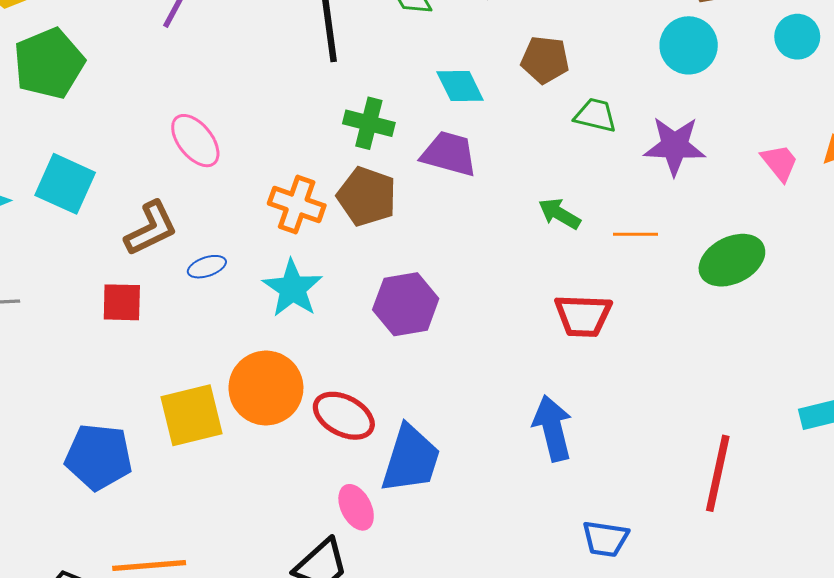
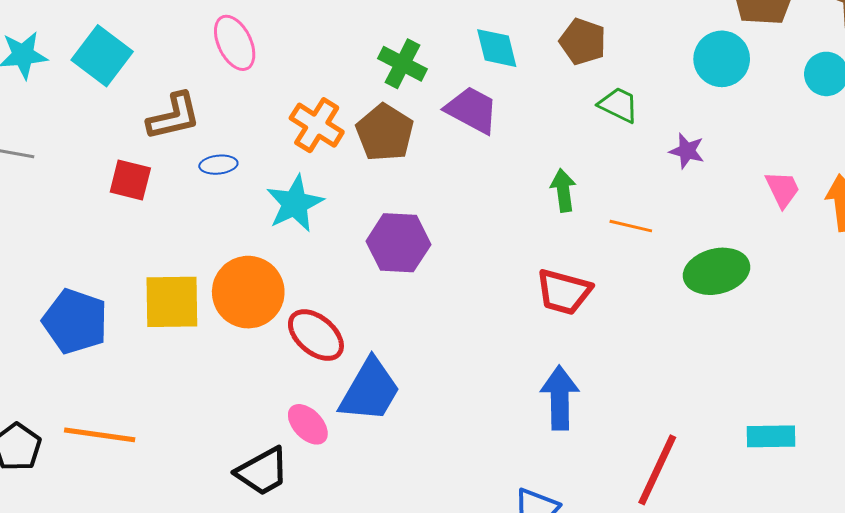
purple star: (675, 146) -> (687, 151), size x0.6
green arrow: (559, 214) -> (563, 190), turned 39
blue arrow: (553, 428) -> (560, 398), moved
pink ellipse: (356, 507) -> (308, 424), turned -30

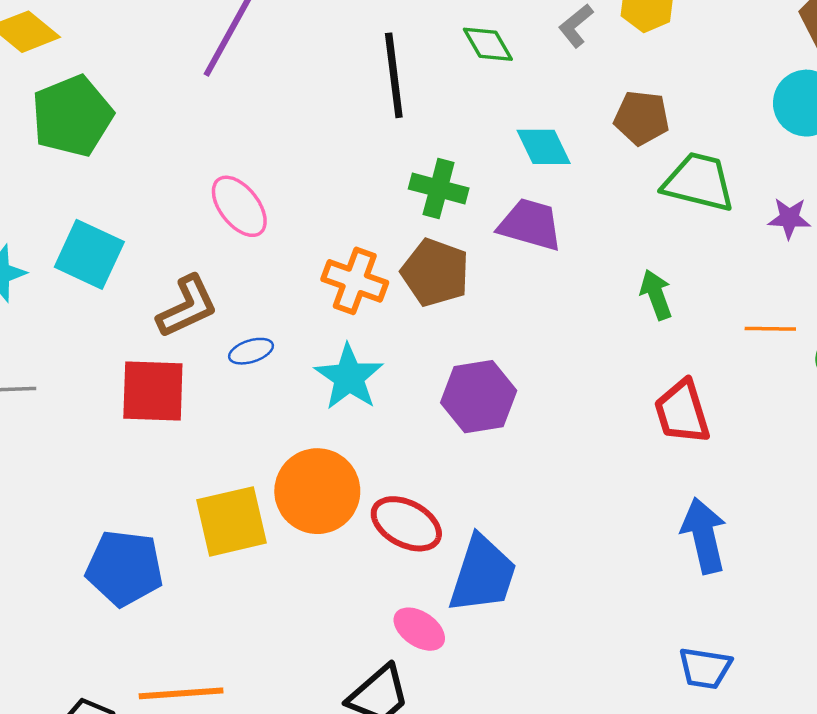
green trapezoid: (619, 105) -> (699, 182), size x1.5
red square: (130, 180) -> (153, 391), size x1.4
orange line: (631, 226) -> (770, 329), moved
red trapezoid: (564, 292) -> (682, 412), turned 70

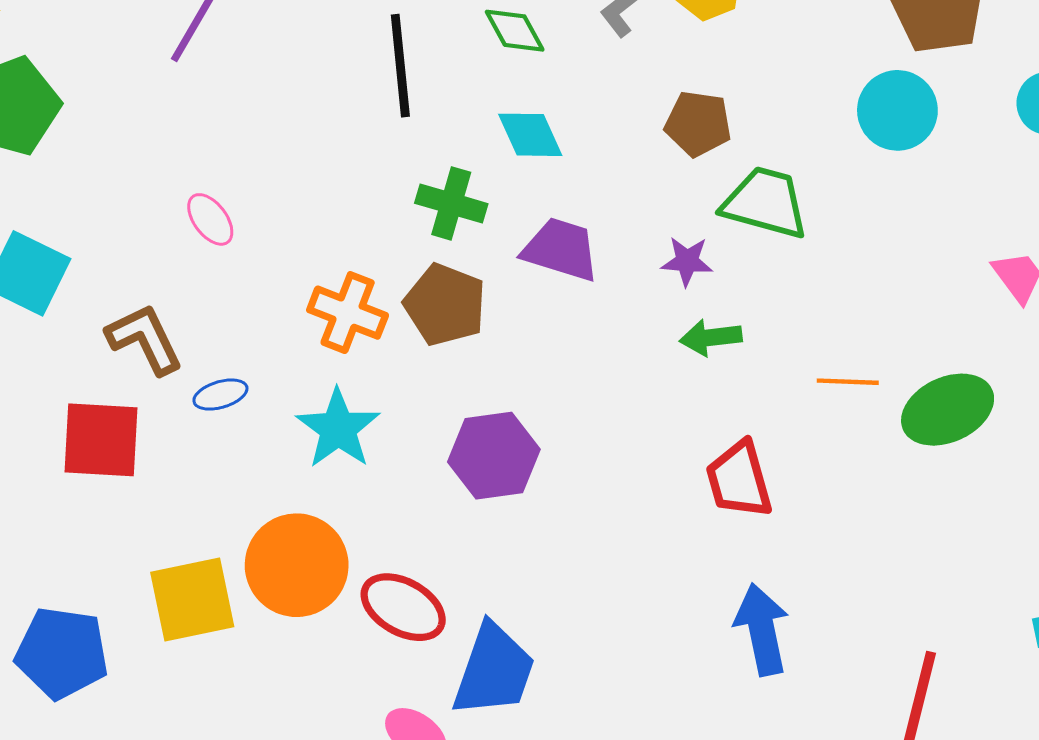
cyan diamond: (544, 147) -> (530, 135), moved
pink ellipse: (239, 206) -> (210, 219), size x0.7
purple star: (789, 218) -> (687, 261), moved
green arrow: (656, 295) -> (711, 337), turned -78
brown L-shape: (187, 307) -> (145, 339), turned -92

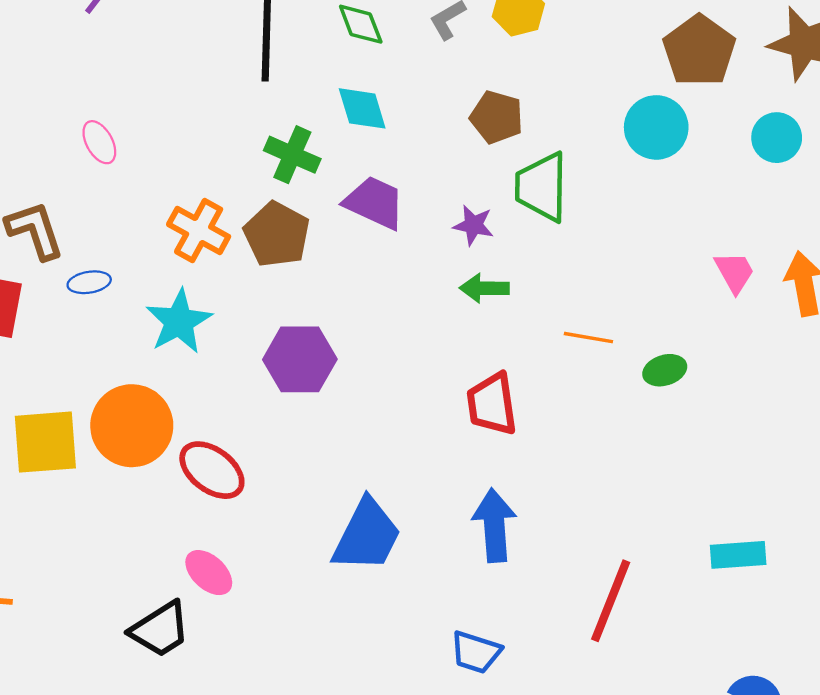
green trapezoid: (765, 203) -> (542, 187), turned -112
green ellipse: (948, 410) -> (665, 370), size x0.6
blue trapezoid: (494, 670) -> (367, 535), moved

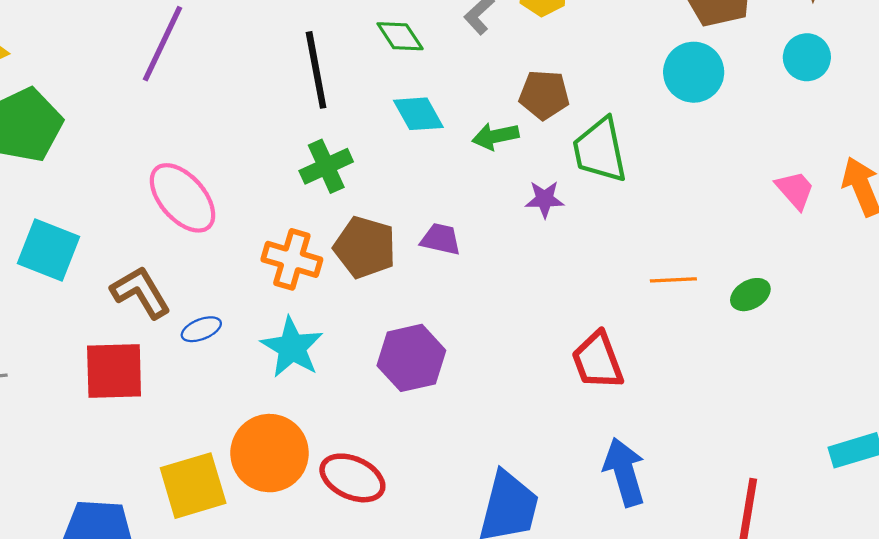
pink ellipse: (99, 142) -> (183, 198), size x1.8
green cross: (292, 155) -> (326, 166), moved, turned -36
purple trapezoid: (375, 203) -> (441, 239), moved, size x0.7
green arrow: (484, 288) -> (495, 136), moved

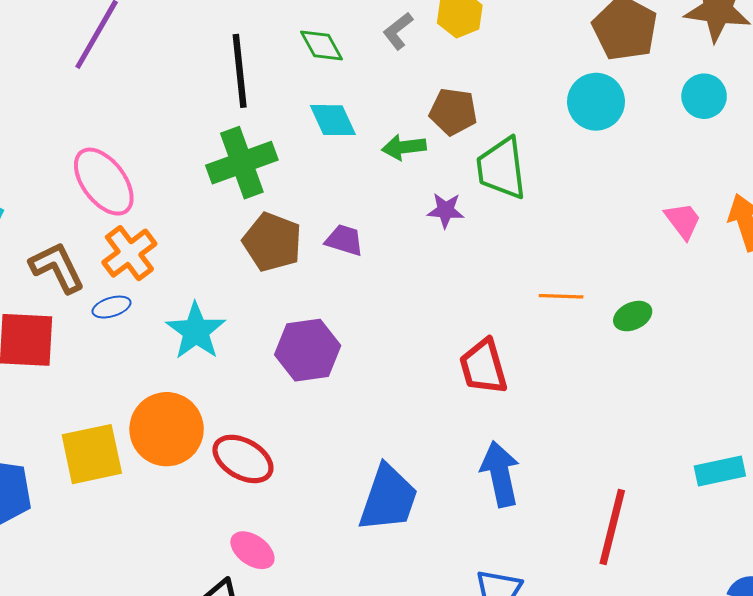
green cross: (326, 166) -> (242, 163), size x1.4
orange cross: (292, 259) -> (129, 253), moved, turned 32

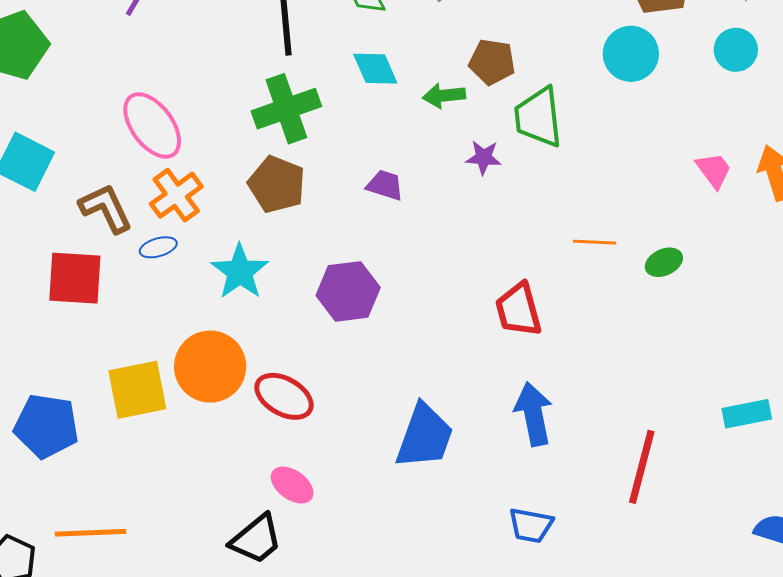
brown pentagon: (272, 242) -> (277, 184), moved

